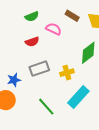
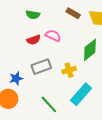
green semicircle: (32, 16) -> (33, 15), turned 32
pink semicircle: (54, 29) -> (53, 36), moved

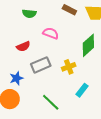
red semicircle: (34, 40) -> (23, 46), moved
cyan rectangle: (81, 94) -> (82, 90), size x0.6

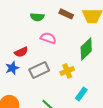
green semicircle: (29, 14) -> (37, 17), moved
blue star: (16, 78) -> (12, 68), moved

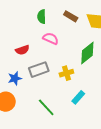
green semicircle: (37, 17) -> (42, 17), turned 80
blue star: (12, 68) -> (15, 78), moved

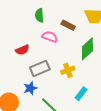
brown rectangle: (71, 16) -> (68, 25), moved
blue star: (15, 78) -> (30, 88), moved

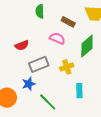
pink semicircle: (50, 37) -> (57, 38), moved
cyan rectangle: (81, 94) -> (79, 91), turned -40

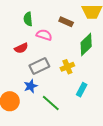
green semicircle: (40, 11) -> (28, 19), moved
pink semicircle: (57, 38) -> (44, 35), moved
cyan rectangle: (79, 91) -> (82, 90), turned 32

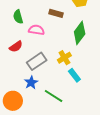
cyan rectangle: (82, 90) -> (74, 75), moved, turned -56

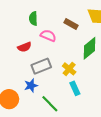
yellow cross: (64, 58) -> (69, 69), turned -32

